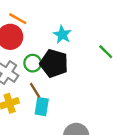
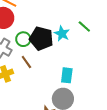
cyan star: (62, 35) -> (62, 34), moved
cyan rectangle: (42, 107) -> (67, 75), moved

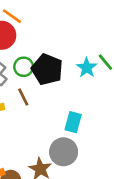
cyan star: (62, 34) -> (87, 68), moved

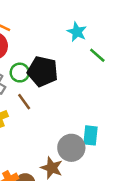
cyan star: (87, 68) -> (77, 32), moved
cyan rectangle: (73, 122) -> (91, 135), moved

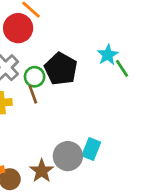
cyan star: (77, 32) -> (108, 55), moved
green circle: (20, 73) -> (35, 77), moved

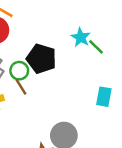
cyan rectangle: (91, 149) -> (104, 97), moved

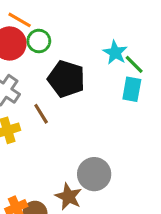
green circle: (19, 71) -> (39, 41), moved
cyan rectangle: (104, 97) -> (132, 89), moved

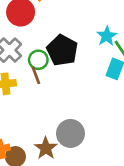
green circle: (39, 41) -> (38, 60), moved

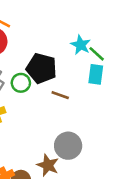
brown line: (36, 75) -> (60, 95), moved, turned -36

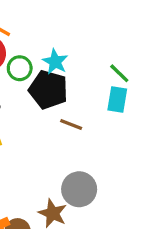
cyan star: (81, 45) -> (55, 62), moved
green circle: (21, 83) -> (20, 68), moved

